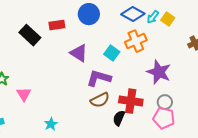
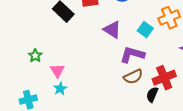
red cross: (131, 101) -> (164, 78), turned -30
cyan star: (51, 124) -> (60, 89), moved

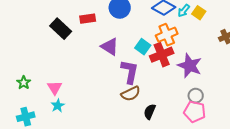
purple L-shape: (132, 55) -> (130, 72), turned 85
green star: (35, 56) -> (24, 83), moved
red cross: (164, 78) -> (162, 55), moved

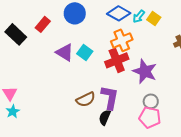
red rectangle: (88, 19) -> (43, 24), turned -42
cyan square: (143, 47) -> (85, 52), moved
purple L-shape: (130, 72) -> (110, 97), moved

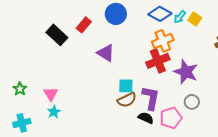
cyan square: (85, 52) -> (126, 86), moved, turned -35
black semicircle: (105, 117) -> (146, 118), turned 91
pink pentagon: (150, 117) -> (171, 118), moved, turned -30

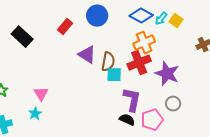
black rectangle: (57, 35) -> (22, 37), moved
cyan square: (126, 86) -> (114, 75), moved
pink triangle: (51, 94) -> (41, 94), moved
brown semicircle: (127, 100) -> (108, 62), moved, turned -54

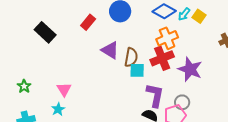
gray circle: (173, 104) -> (182, 102), moved

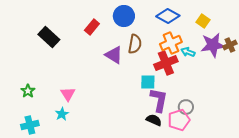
cyan arrow: (184, 14) -> (188, 52), moved, turned 72
brown semicircle: (131, 57) -> (135, 44), moved
purple star: (190, 69) -> (213, 45), moved, turned -30
cyan square: (137, 70) -> (148, 82), moved

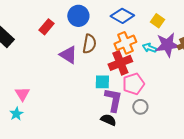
cyan arrow: (188, 52) -> (149, 48), moved
pink pentagon: (179, 120) -> (133, 84), moved

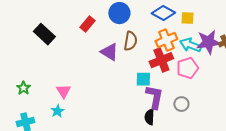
yellow square: (157, 21) -> (187, 18), moved, turned -32
cyan arrow: (149, 48) -> (190, 45), size x1.5
pink pentagon: (133, 84) -> (187, 68), moved
black semicircle: (108, 120) -> (149, 117), turned -112

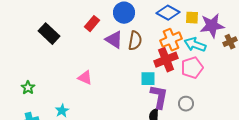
purple star: (208, 42) -> (212, 26), moved
purple triangle: (109, 52) -> (114, 40), moved
pink triangle: (63, 91) -> (85, 78), moved, turned -35

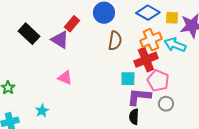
purple triangle: (114, 40) -> (60, 40), moved
pink pentagon: (192, 68) -> (158, 81), moved, turned -30
purple L-shape: (159, 97) -> (139, 97), turned -95

